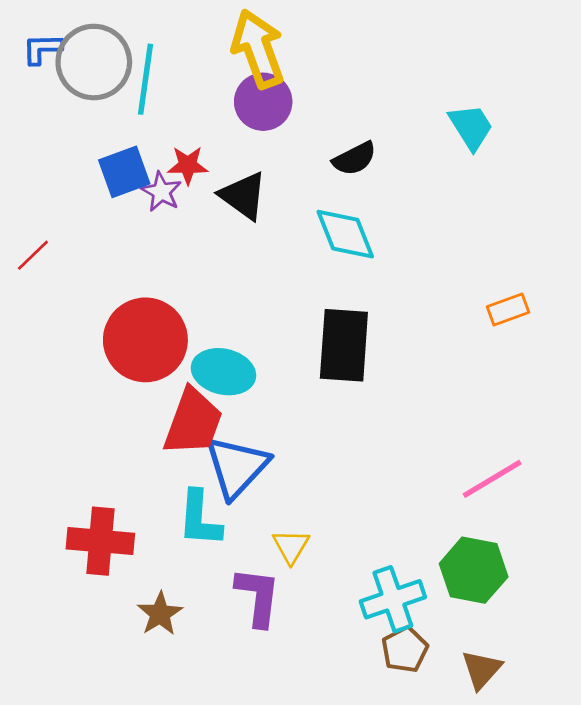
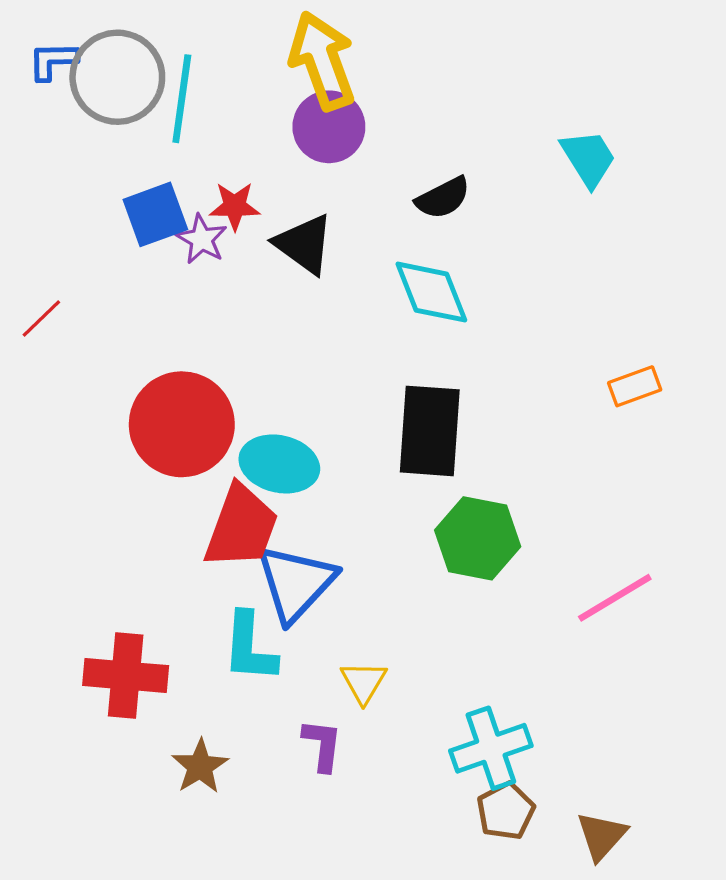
green hexagon: (474, 570) -> (478, 538), moved
purple L-shape: (258, 597) -> (322, 745), size x0.7

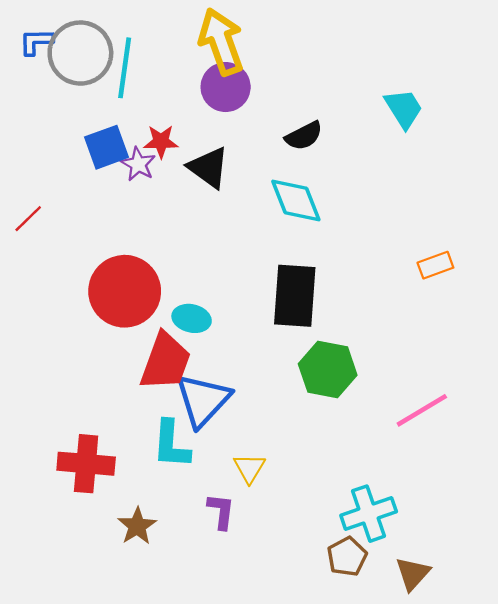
cyan ellipse: (279, 464) -> (192, 318), size x0.7
cyan cross: (491, 748) -> (369, 514), moved

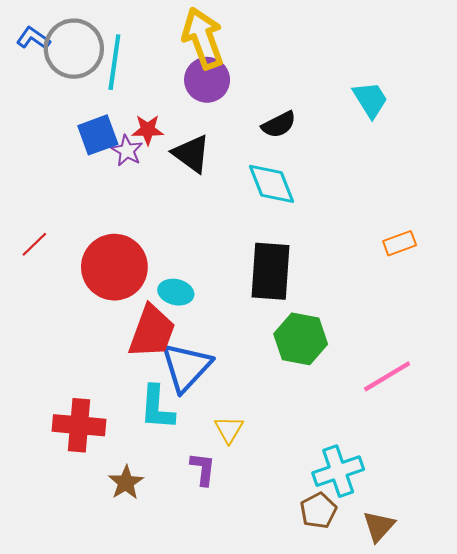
blue L-shape: (36, 42) -> (33, 38), turned 36
red line: (28, 219) -> (34, 244), moved

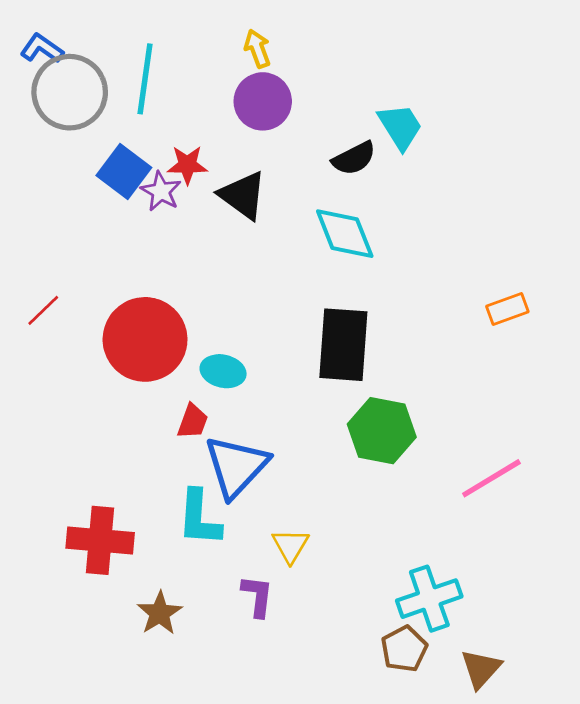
yellow arrow: (203, 38) -> (257, 49), size x0.5
gray circle: (74, 49) -> (70, 92), moved
cyan trapezoid: (370, 100) -> (400, 127), moved
blue square: (98, 135) -> (124, 172), turned -33
red trapezoid: (152, 332) -> (193, 421), size x0.5

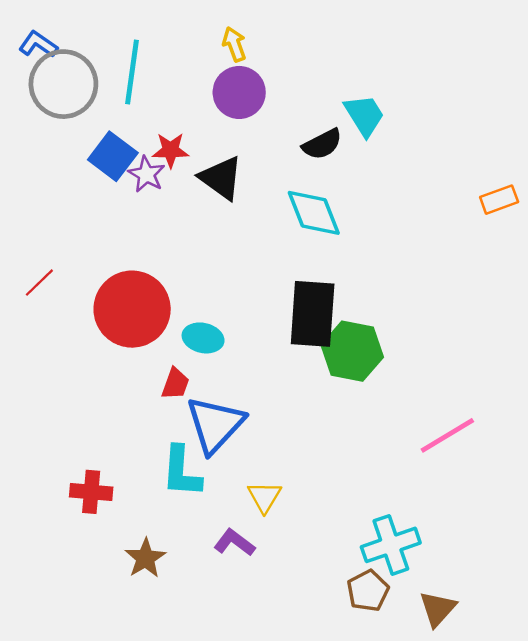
orange rectangle: (507, 309) -> (499, 200), moved
green hexagon: (382, 431) -> (352, 351), moved
red cross: (100, 540) -> (91, 492), size x0.7
purple L-shape: (257, 596) -> (234, 543), turned -60

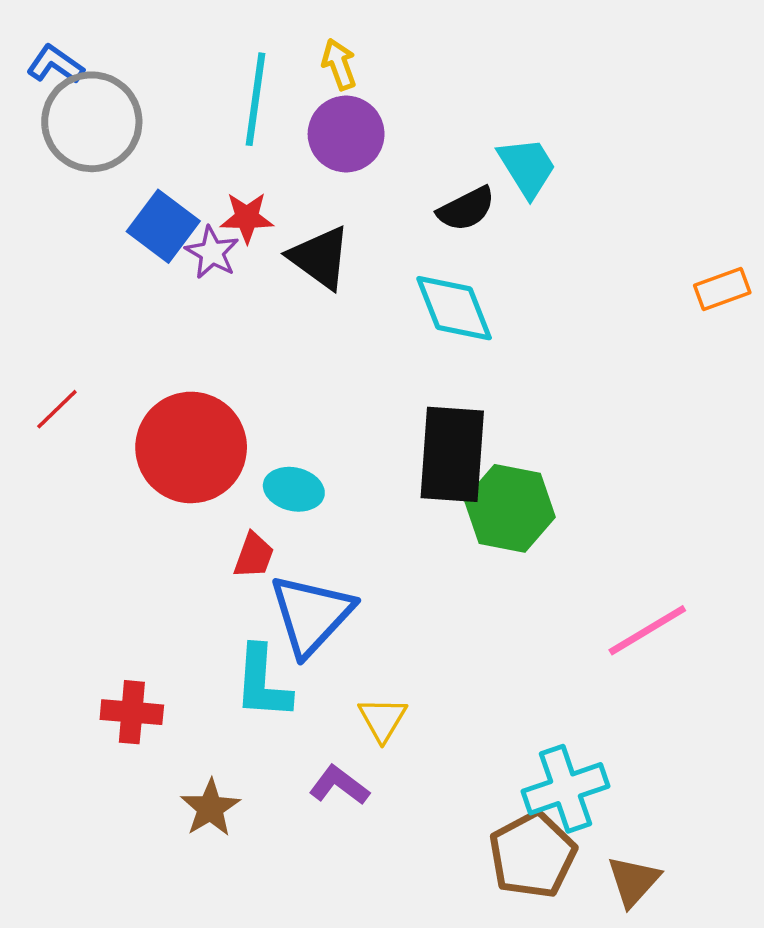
cyan line: (132, 72) -> (256, 99), moved
brown pentagon: (368, 591) -> (532, 855), size x1.4

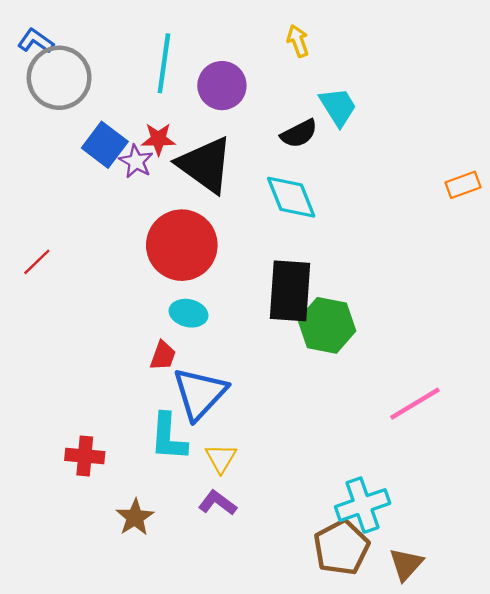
yellow arrow: (339, 64) -> (298, 41), moved
black triangle: (320, 258) -> (205, 165), size x1.4
red circle: (191, 447) -> (182, 245), moved
yellow triangle: (383, 719) -> (221, 458), moved

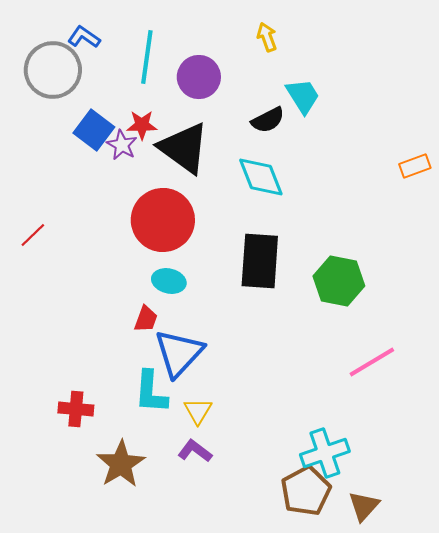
blue L-shape: (36, 41) -> (84, 37), moved
green hexagon: (327, 325) -> (339, 281), moved
brown star: (135, 517) -> (121, 464), size x1.4

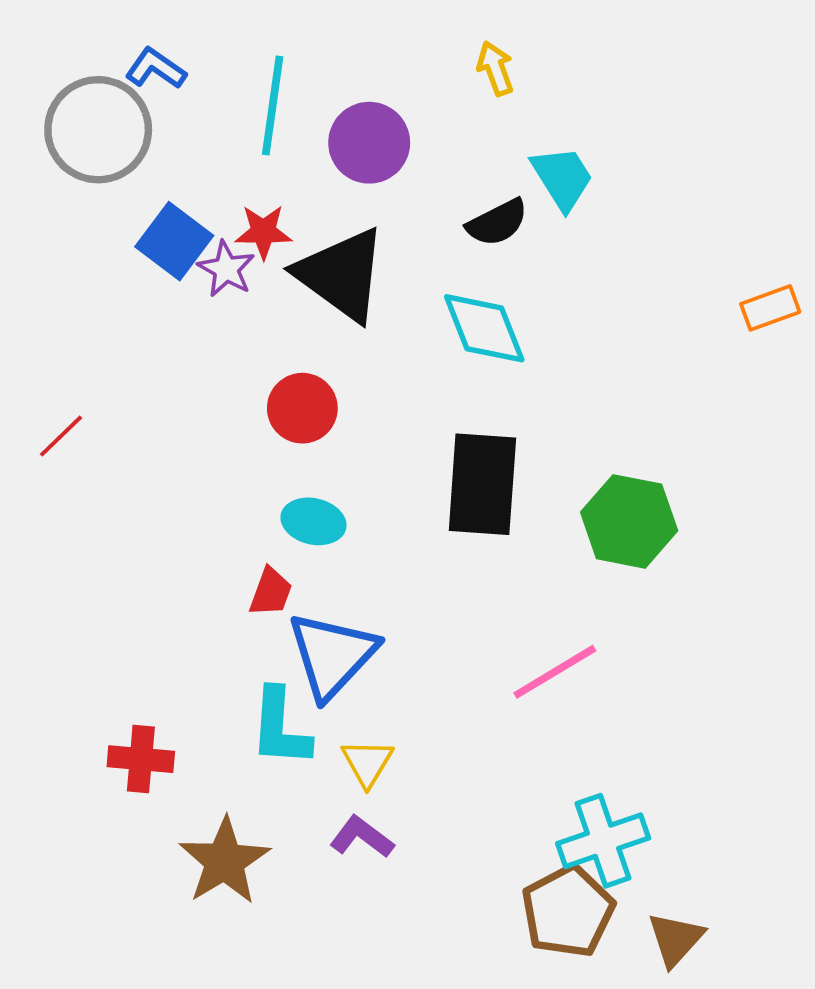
red circle: (163, 220) -> (302, 408), size x0.6
pink line: (372, 362) -> (555, 672), moved

